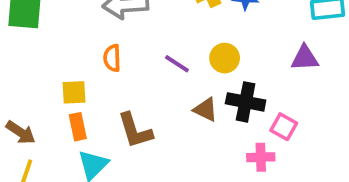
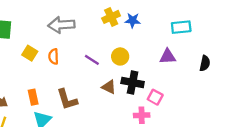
yellow square: (74, 92) -> (30, 53), moved, turned 35

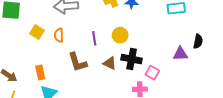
purple triangle: (168, 56) -> (180, 54), moved
purple line: (92, 60) -> (94, 38), turned 48
brown L-shape: (67, 99) -> (78, 62), moved

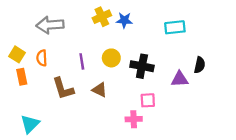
black cross: (132, 59) -> (142, 66), moved
orange rectangle: (40, 73) -> (22, 77), moved
pink square: (152, 73) -> (148, 100), turned -32

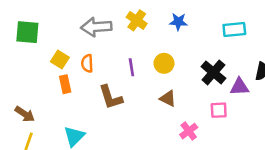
yellow cross: (102, 17) -> (137, 20), moved, turned -30
black cross: (142, 66) -> (213, 72), moved, turned 30
brown triangle: (100, 90) -> (168, 98), moved
pink square: (148, 100) -> (219, 110), moved
pink cross: (134, 119) -> (189, 131), turned -35

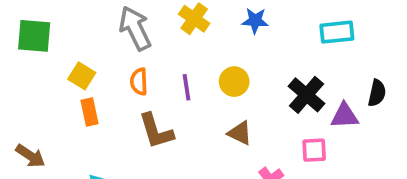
gray arrow: (96, 27) -> (135, 28), turned 68
orange semicircle: (87, 63) -> (139, 82), moved

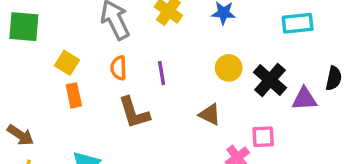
yellow circle: (234, 82) -> (229, 68), moved
pink square: (314, 150) -> (263, 137), moved

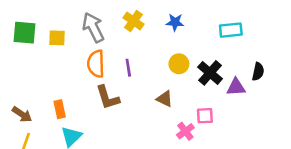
yellow square: (67, 63) -> (57, 38), moved, turned -30
orange semicircle: (119, 68) -> (96, 64), size x1.5
orange rectangle: (74, 95) -> (60, 109), moved

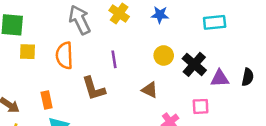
yellow square: (57, 38) -> (28, 52), moved
orange semicircle: (96, 64) -> (64, 55), moved
black semicircle: (258, 72) -> (248, 77), moved
pink square: (205, 116) -> (201, 106), moved

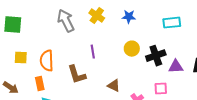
yellow square: (28, 52) -> (21, 58), moved
orange semicircle: (64, 55) -> (47, 61), moved
black cross: (194, 64) -> (156, 56), turned 30
brown triangle: (150, 90) -> (114, 86), moved

